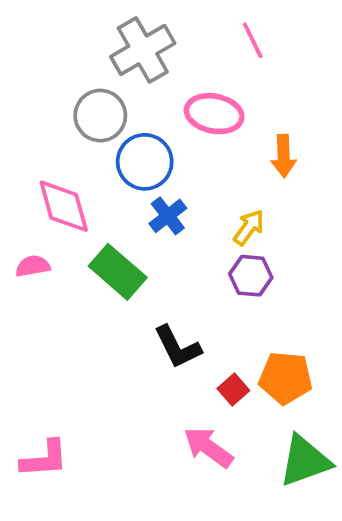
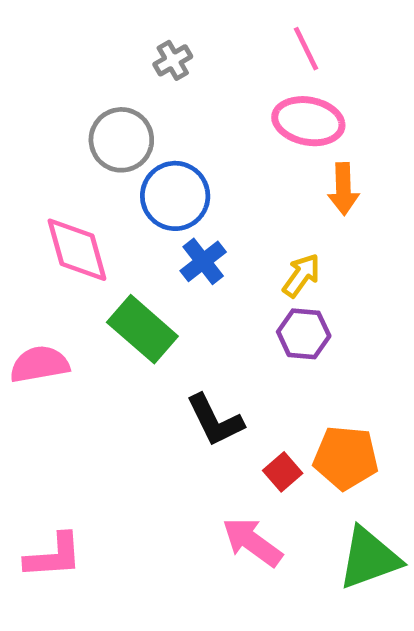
gray cross: (143, 50) -> (173, 60), size x0.5
pink ellipse: (214, 114) -> (308, 121), moved
pink semicircle: (33, 266) -> (40, 364), moved, size x1.4

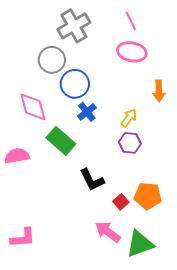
gray cross: (173, 60) -> (74, 26), size x2.0
orange arrow: (343, 189) -> (159, 91), moved
green triangle: (369, 558) -> (140, 244), moved

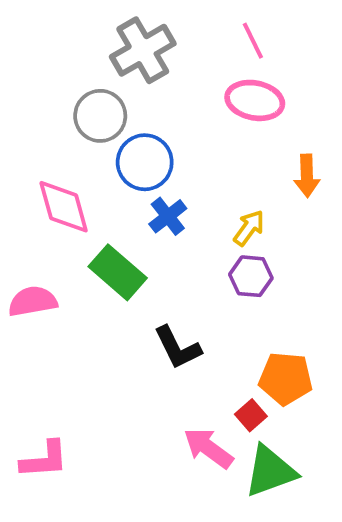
red square: (121, 202) -> (251, 415), moved

